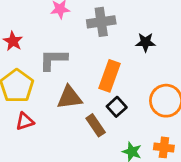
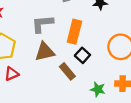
gray L-shape: (53, 60) -> (42, 24), moved

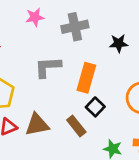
brown triangle: (45, 52) -> (37, 125), moved

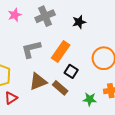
orange rectangle: (86, 78) -> (61, 52), turned 30
brown triangle: (37, 125) -> (38, 82), moved

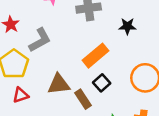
gray L-shape: (31, 49) -> (40, 40), moved, turned 150

